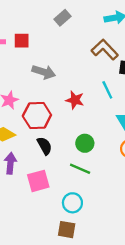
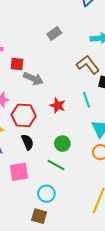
red square: (22, 41) -> (17, 64), moved

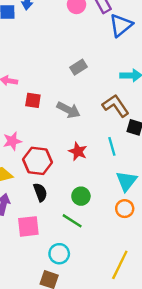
gray arrow: (33, 79) -> (68, 110), moved

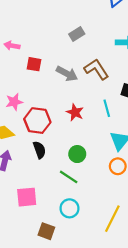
brown L-shape: (116, 106) -> (96, 69), moved
pink square: (28, 226) -> (27, 197), moved
cyan circle: (59, 254) -> (70, 208), moved

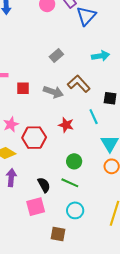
black semicircle: (39, 150) -> (44, 185), moved

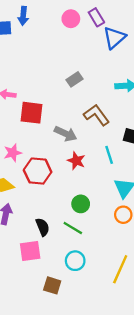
red square: (23, 88) -> (32, 113), size x1.5
gray arrow: (53, 92) -> (66, 134), moved

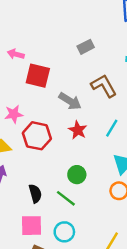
cyan line: (109, 155) -> (112, 128), turned 42
pink square: (30, 251) -> (31, 226), moved

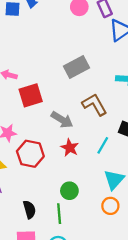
gray rectangle: (86, 47) -> (77, 67), size x1.5
red square: (38, 76) -> (31, 95), turned -30
green line: (66, 198) -> (59, 214), turned 48

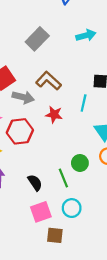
brown L-shape: (95, 105) -> (49, 81), moved
gray arrow: (62, 120) -> (23, 97), moved
green circle: (69, 191) -> (80, 163), moved

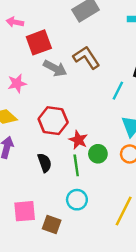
red star: (54, 115) -> (78, 140), moved
red hexagon: (20, 131) -> (53, 121), moved
pink square: (41, 212) -> (25, 211), moved

